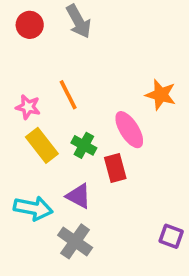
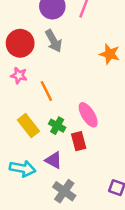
red circle: (30, 25) -> (20, 43), size x1.5
orange star: (161, 95) -> (110, 54), moved
pink star: (28, 107) -> (19, 75), moved
gray cross: (75, 241) -> (64, 191), moved

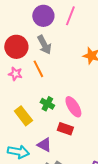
orange line: (46, 91) -> (38, 69), moved
green cross: (57, 126) -> (47, 104), moved
red rectangle: (79, 141) -> (65, 129), turned -56

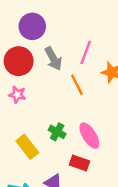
purple circle: (43, 16) -> (32, 26), moved
pink line: (70, 16) -> (86, 52), moved
orange line: (38, 69) -> (77, 85), moved

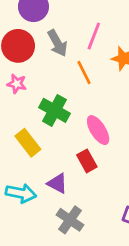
green cross: (57, 132) -> (55, 110), moved, size x1.5
red rectangle: (79, 163) -> (87, 161), turned 42

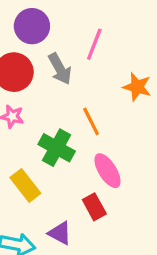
pink line: (94, 36) -> (94, 44), moved
orange line: (84, 73) -> (91, 121), moved

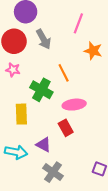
pink line: (94, 44) -> (78, 23), moved
pink ellipse: (107, 171) -> (74, 105), turned -65
yellow rectangle: (25, 185) -> (21, 114), turned 36

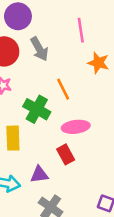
pink line: (78, 23) -> (81, 30), turned -30
purple triangle: (44, 145) -> (39, 175), turned -35

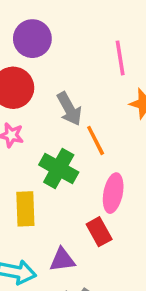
gray arrow: (39, 49) -> (69, 109), moved
pink ellipse: (76, 127) -> (113, 193), turned -72

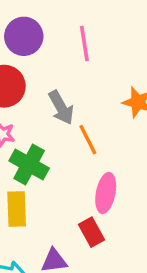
pink line: (120, 58) -> (84, 43), moved
green cross: (59, 168) -> (29, 165), moved

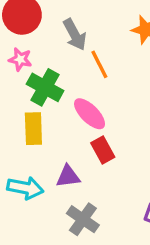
pink ellipse: (106, 193) -> (90, 114), moved, turned -56

